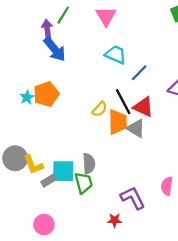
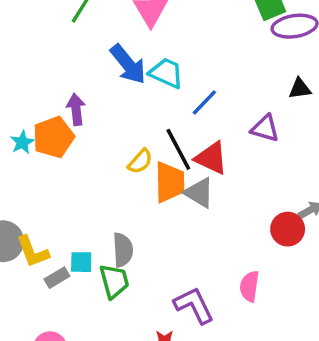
purple arrow: (47, 29) -> (76, 109), moved
blue arrow: (55, 49) -> (128, 64), moved
cyan square: (63, 171) -> (81, 262), size x0.6

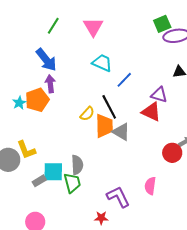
blue arrow: (128, 64) -> (46, 60), moved
red triangle: (211, 158) -> (151, 112), moved
yellow L-shape: (33, 252) -> (26, 150), moved
cyan square: (81, 262) -> (53, 172), size x1.5

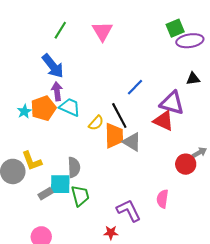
cyan trapezoid: (102, 63) -> (70, 107), moved
purple triangle: (159, 95) -> (172, 103), size x1.4
gray semicircle: (77, 165) -> (74, 167), moved

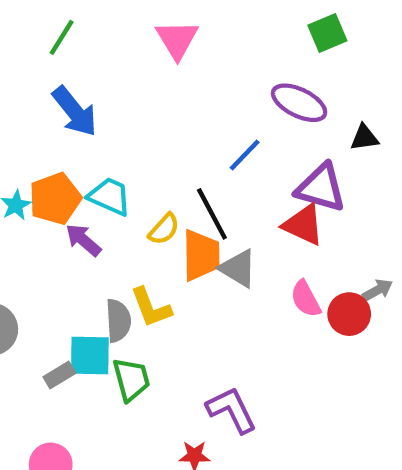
green line: (60, 30) -> (62, 37), moved
purple ellipse: (190, 41) -> (299, 103), moved, turned 35
purple arrow: (57, 91) -> (83, 240), moved, turned -42
yellow L-shape: (32, 161) -> (151, 308), moved
pink semicircle: (162, 199) -> (306, 299), moved, turned -36

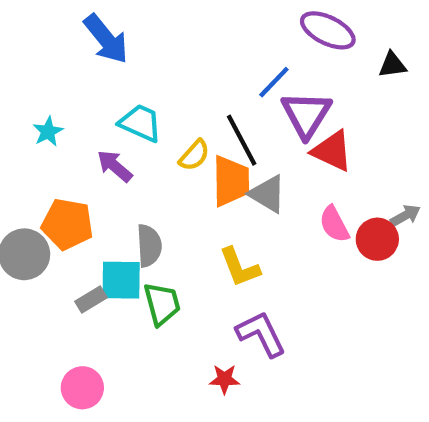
purple triangle: (321, 188) -> (306, 114), moved, turned 46
orange pentagon: (55, 199) -> (67, 224), moved, turned 30
yellow L-shape: (151, 308) -> (240, 267), moved

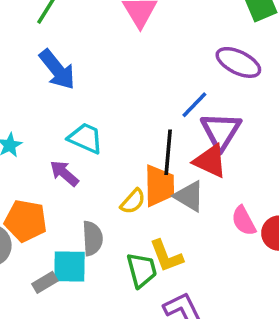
black line: (242, 140) -> (168, 152), turned 33
red triangle: (332, 151) -> (210, 161), moved
yellow semicircle: (194, 155) -> (133, 201), moved
green trapezoid: (162, 304) -> (142, 270), moved

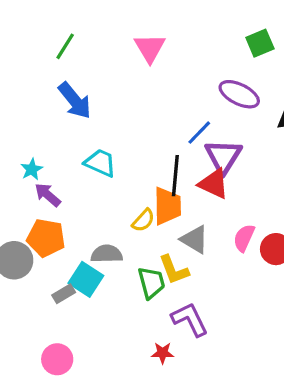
purple arrow: (64, 173) -> (48, 195), moved
gray triangle: (189, 196) -> (195, 240), moved
pink semicircle: (244, 221) -> (244, 238), turned 52
gray semicircle: (92, 238) -> (107, 254), turned -88
cyan square: (70, 267) -> (86, 279), turned 32

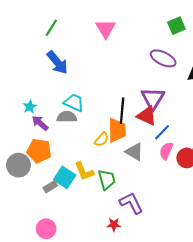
blue line: (199, 133) -> (162, 132), moved
gray semicircle: (107, 254) -> (67, 117), moved
yellow L-shape: (174, 270) -> (84, 171), moved

